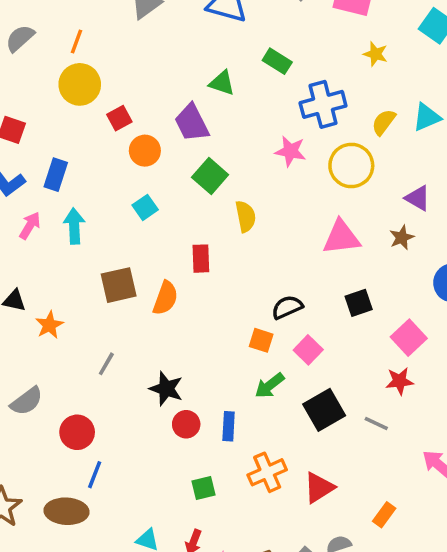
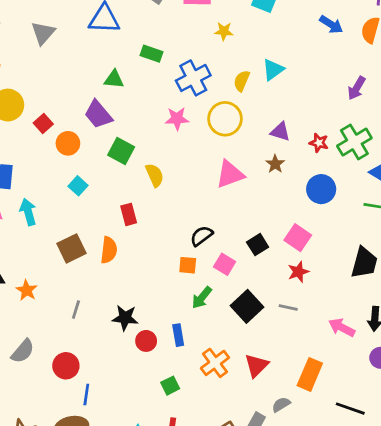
black square: (359, 303) -> (258, 245), moved
orange rectangle: (384, 515) -> (310, 374), size x1.6

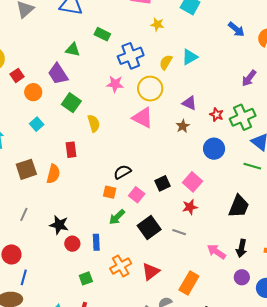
pink triangle: (230, 174) -> (143, 118), moved, turned 40

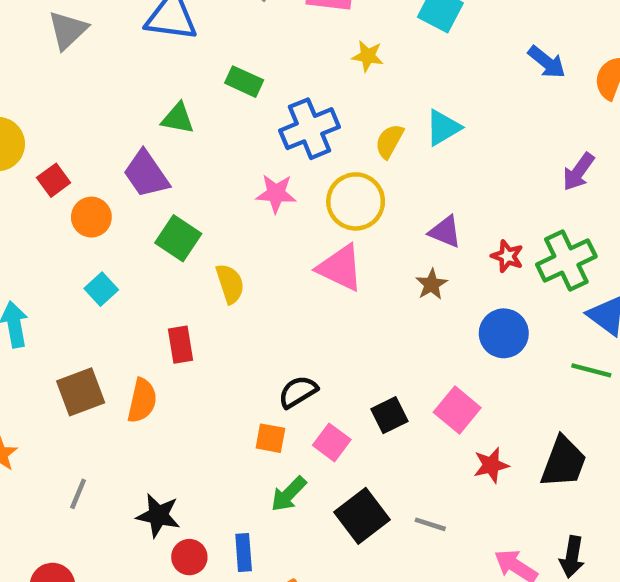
red star: (190, 207) -> (491, 465), moved

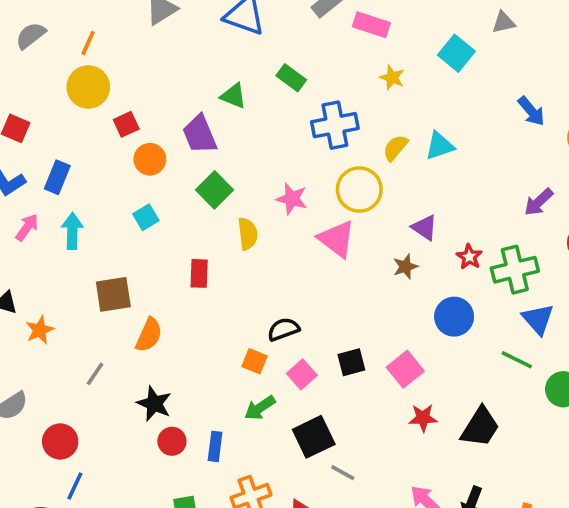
pink star: (276, 193) -> (292, 199), moved
orange semicircle: (142, 401) -> (149, 335), moved
gray line: (430, 524) -> (343, 473), moved

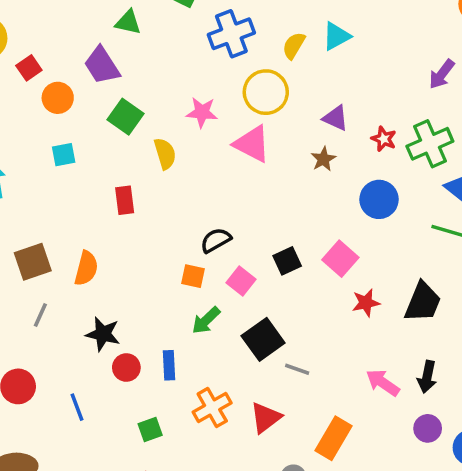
cyan square: (146, 217) -> (64, 155), turned 30
brown square: (113, 294) -> (33, 262), moved
blue line: (75, 486) -> (77, 407), moved, turned -36

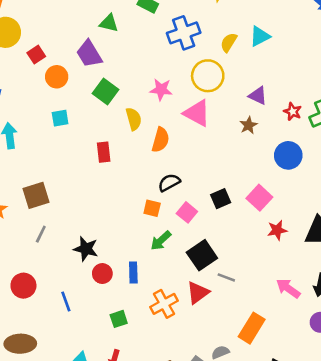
orange semicircle: (86, 268) -> (161, 140), moved
red triangle: (266, 418) -> (198, 293), moved

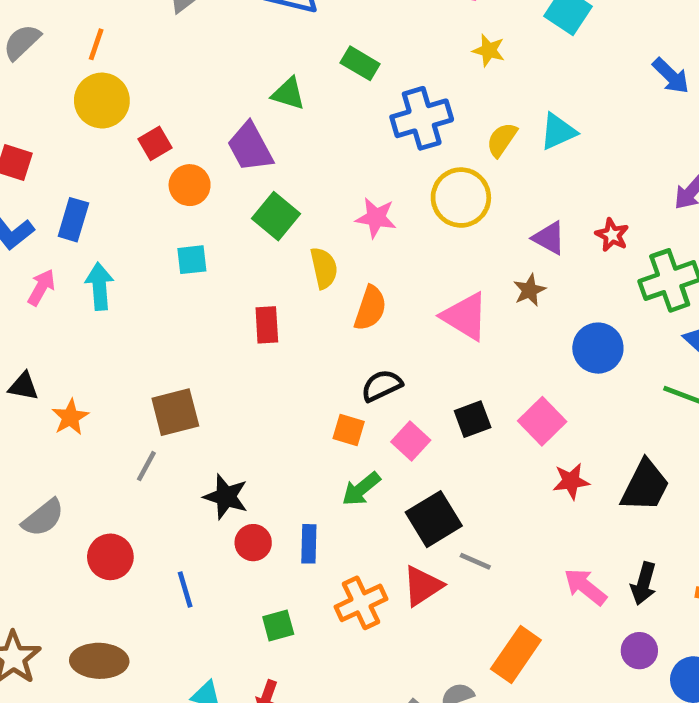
red star: (293, 112) -> (612, 235), moved
pink triangle: (197, 113) -> (465, 316), moved
brown square: (36, 195) -> (175, 412), moved

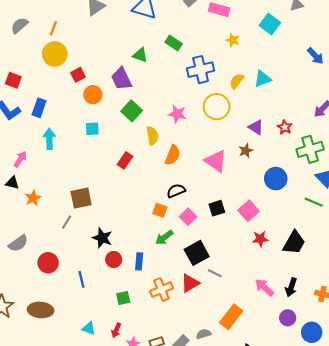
pink arrow: (41, 287) -> (20, 159), moved
red rectangle: (267, 325) -> (125, 160), turned 35

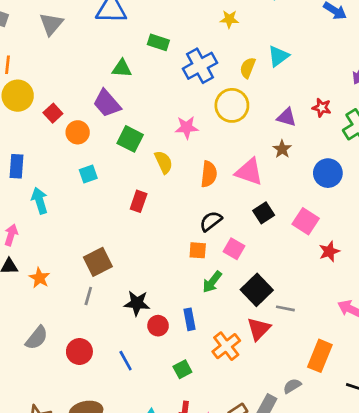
orange semicircle: (173, 155) -> (209, 174), moved
black square: (217, 208) -> (264, 213), moved

